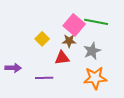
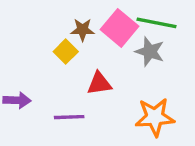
brown star: (69, 41) -> (83, 30), moved
gray star: (92, 51) -> (150, 52), moved, turned -30

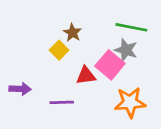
pink square: (120, 28) -> (110, 65), moved
brown star: (83, 30) -> (72, 33), turned 30

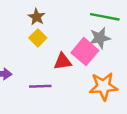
brown star: (72, 33) -> (37, 17), moved
gray star: (126, 50) -> (100, 38), turned -30

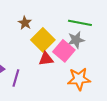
yellow square: (38, 38) -> (43, 40), moved, size x1.6
purple line: (40, 86) -> (16, 78), moved, turned -72

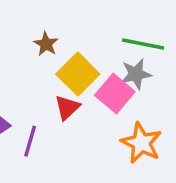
red triangle: (46, 59) -> (67, 108), moved, turned -35
orange star: (79, 79) -> (141, 143), turned 30

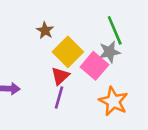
green line: (143, 44) -> (115, 30), turned 56
purple line: (30, 141) -> (59, 97), moved

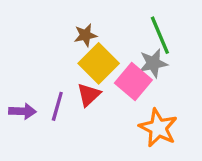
brown star: (45, 30) -> (85, 35), moved, turned 30
purple line: (59, 97) -> (57, 106), moved

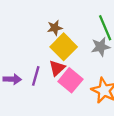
pink square: (133, 81) -> (70, 80), moved

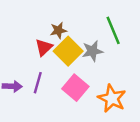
gray star: (101, 47) -> (92, 51), moved
red triangle: (57, 68) -> (44, 47), moved

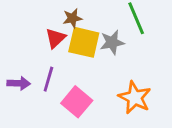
yellow square: (68, 51) -> (84, 42), turned -32
pink square: (75, 88) -> (77, 102), moved

